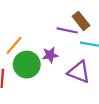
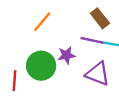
purple line: (67, 30) -> (92, 40), moved
orange line: (14, 45) -> (42, 22), moved

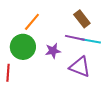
green circle: (41, 66) -> (23, 47), moved

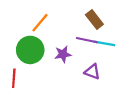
purple triangle: (80, 67) -> (92, 72), size x0.7

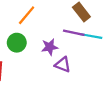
green circle: (30, 50) -> (17, 43), size x0.7
purple triangle: (92, 72) -> (63, 65), moved

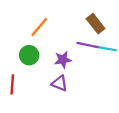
purple triangle: (63, 65) -> (60, 83), moved

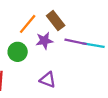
brown rectangle: (96, 24) -> (56, 21), moved
purple star: (63, 60) -> (44, 41), moved

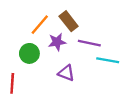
cyan line: (93, 45) -> (108, 60), moved
purple triangle: (48, 80) -> (66, 73), moved

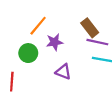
brown rectangle: (69, 21) -> (90, 28), moved
purple line: (89, 43) -> (97, 42), moved

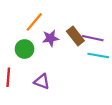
brown rectangle: (90, 28) -> (75, 36), moved
purple triangle: (63, 72) -> (42, 82), moved

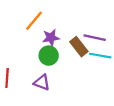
brown rectangle: (75, 36) -> (79, 47), moved
green circle: (25, 49) -> (49, 56), moved

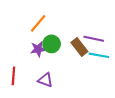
purple star: (51, 38) -> (38, 49), moved
green circle: (49, 56) -> (52, 44), moved

